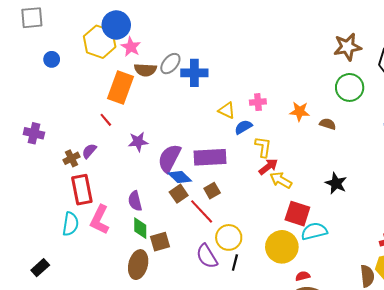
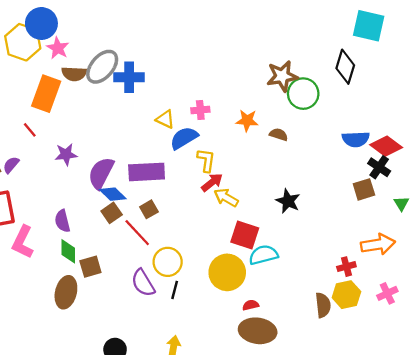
brown star: (347, 47) -> (282, 76), moved
gray ellipse: (170, 64) -> (102, 67), size x1.4
blue semicircle: (243, 127) -> (184, 138), size x1.4

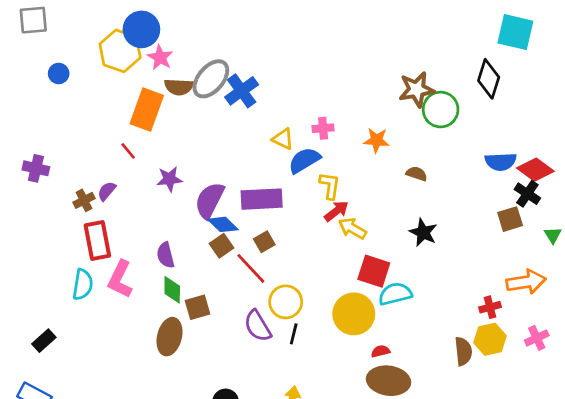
blue cross: (129, 77) -> (242, 91), turned -36
brown semicircle: (279, 134) -> (417, 174), moved

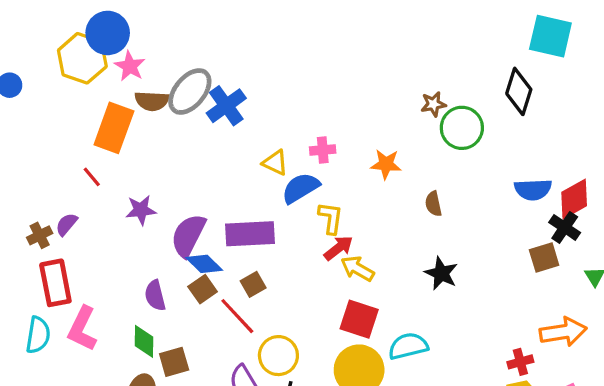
brown star: (417, 90) -> (433, 104), size x0.6
red diamond: (535, 170) -> (574, 199), turned -66
brown semicircle: (417, 174) -> (433, 204), turned -120
purple semicircle: (165, 255) -> (155, 295), moved
red square: (374, 271) -> (359, 319), moved

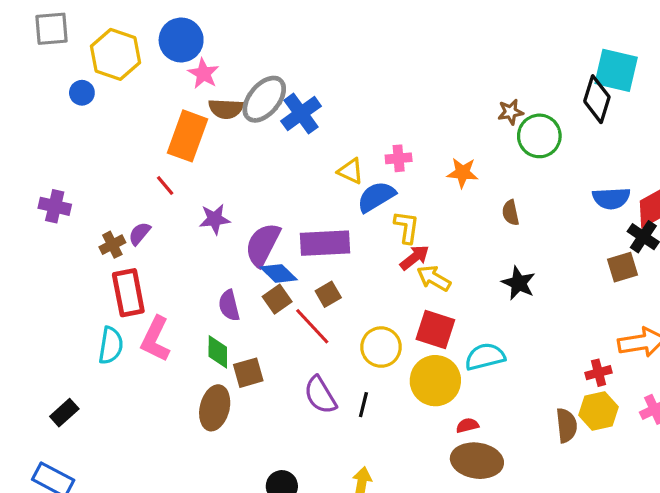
cyan square: (550, 36) -> (616, 70), moved
yellow hexagon: (82, 58) -> (116, 54), moved
yellow circle: (278, 356) -> (381, 347), moved

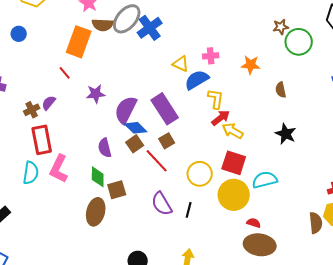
blue circle: (82, 93) -> (19, 34), moved
purple rectangle: (325, 243) -> (165, 109), turned 60
red semicircle: (467, 425) -> (254, 223), turned 32

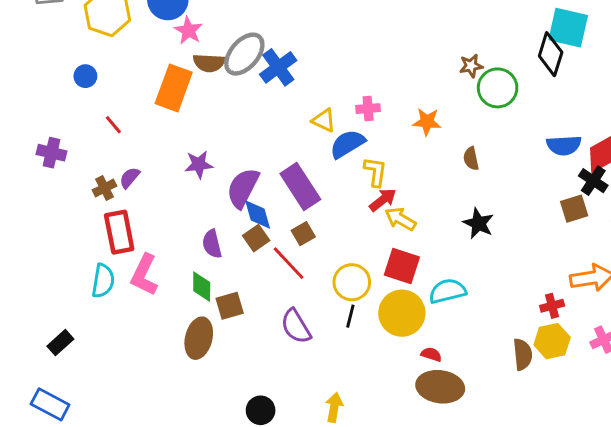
red line: (65, 73) -> (113, 125), moved
blue diamond: (136, 128) -> (258, 215), turned 30
black line: (189, 210) -> (350, 316), moved

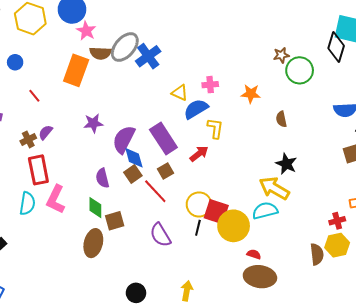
red arrow: (383, 200) -> (199, 154), moved
yellow arrow: (400, 219) -> (274, 188), moved, size x1.4
red square: (402, 266) -> (216, 212), moved

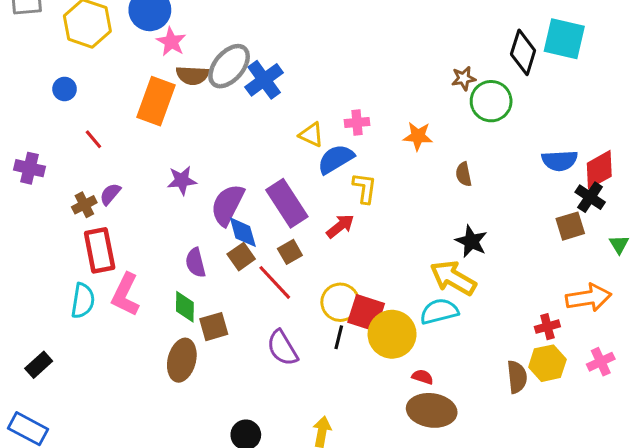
black diamond: (336, 47) -> (523, 52), moved

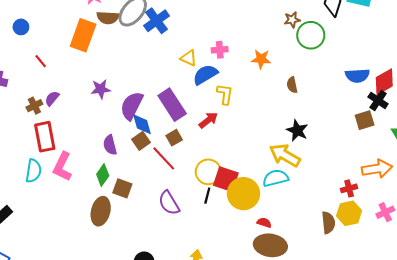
green diamond: (185, 307) -> (103, 175), turned 35
brown square: (214, 327) -> (122, 188), turned 36

